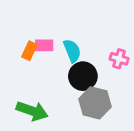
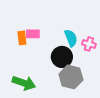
orange rectangle: (29, 51) -> (22, 38), turned -32
cyan semicircle: (72, 51) -> (71, 38), moved

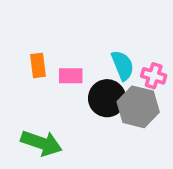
pink rectangle: (33, 34) -> (71, 76), moved
gray hexagon: (71, 77) -> (138, 107), moved

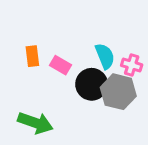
pink rectangle: (71, 76) -> (60, 65), turned 30

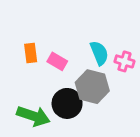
black circle: (92, 84) -> (67, 103), moved
gray hexagon: (118, 92) -> (92, 87), moved

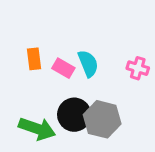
cyan semicircle: (99, 53) -> (88, 64), moved
gray hexagon: (92, 87) -> (102, 119), moved

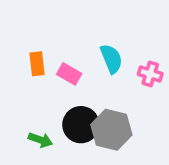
cyan semicircle: (88, 64) -> (111, 59), moved
green arrow: (37, 129) -> (40, 140), size x0.6

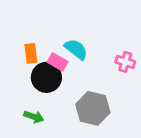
cyan semicircle: (111, 59) -> (76, 49), moved, turned -30
black circle: (81, 125) -> (46, 77), moved

